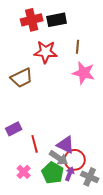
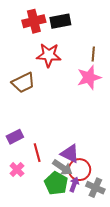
brown line: (78, 47) -> (93, 54), moved
pink star: (84, 73) -> (89, 77), turned -30
pink cross: (24, 172) -> (17, 170), moved

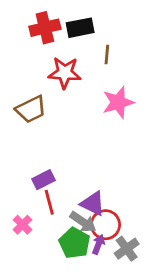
brown line: (93, 54) -> (107, 54), moved
purple rectangle: (15, 137) -> (44, 180), moved
gray cross: (95, 188) -> (127, 249), turned 30

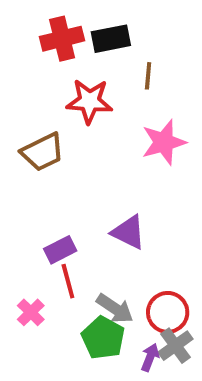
purple triangle: (93, 204) -> (129, 232), moved
red circle: (105, 225) -> (168, 312), moved
purple arrow: (98, 244) -> (150, 357), moved

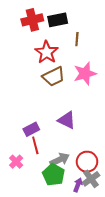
red star: (89, 101) -> (47, 52), turned 30
brown trapezoid: (42, 152) -> (54, 77), moved
gray arrow: (115, 308) -> (60, 160), turned -60

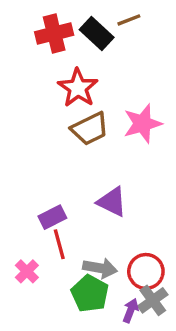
black rectangle: (58, 20) -> (97, 34), turned 54
brown line: (77, 39) -> (129, 20), moved, turned 64
gray arrow: (60, 160) -> (100, 268), turned 36

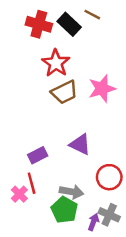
brown line: (129, 20) -> (92, 15), turned 49
red cross: (54, 34) -> (39, 24), turned 30
red line: (59, 244) -> (32, 183), moved
red circle: (146, 271) -> (109, 177), moved
gray cross: (153, 300) -> (109, 215), turned -30

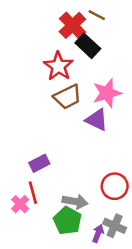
red cross: (39, 24) -> (72, 25), moved, turned 30
black rectangle: (69, 24) -> (88, 46), moved
purple triangle: (80, 144) -> (97, 120), moved

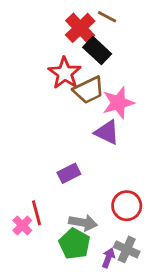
brown trapezoid: (67, 97) -> (89, 90), moved
purple rectangle: (39, 163) -> (69, 173), moved

